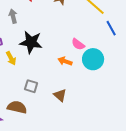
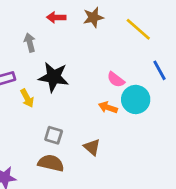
blue line: (111, 28) -> (160, 70), moved
orange arrow: (65, 61) -> (108, 107), moved
brown semicircle: (17, 107) -> (51, 163), moved

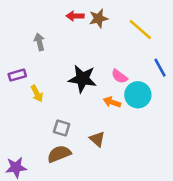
red arrow: (56, 17) -> (75, 16), moved
black star: (54, 77) -> (82, 79), moved
brown semicircle: (51, 163) -> (59, 154), turned -35

